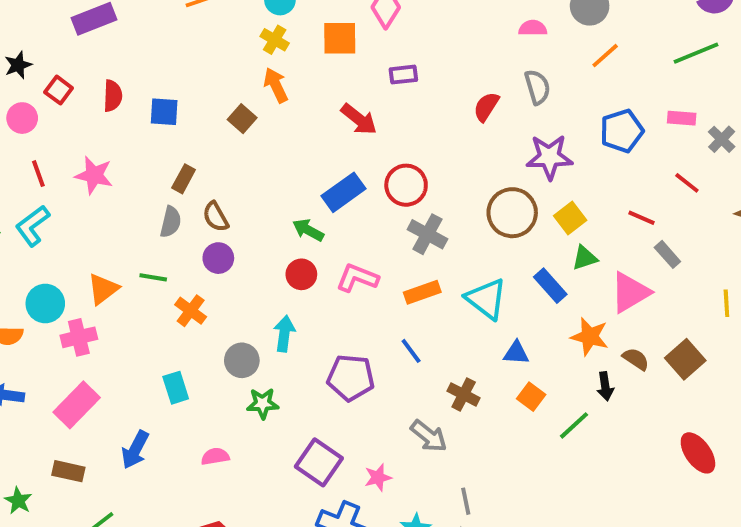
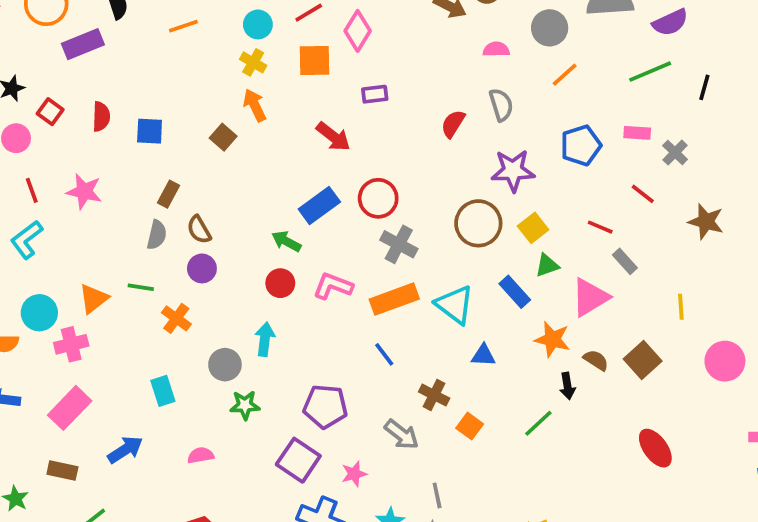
orange rectangle: (422, 292) -> (394, 299), size x1.4
purple pentagon: (351, 378) -> (325, 406), moved
orange square: (531, 397) -> (470, 426), moved
blue arrow: (135, 450) -> (125, 450), turned -150

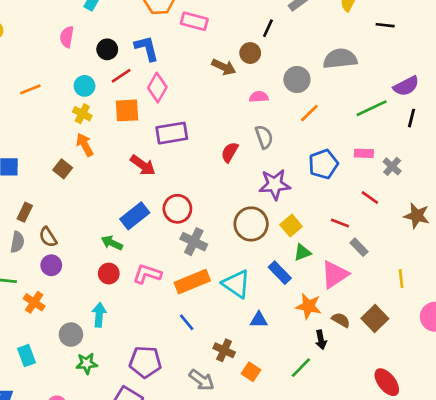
purple semicircle: (670, 22) -> (406, 86), moved
purple rectangle: (375, 94) -> (172, 133), size x1.6

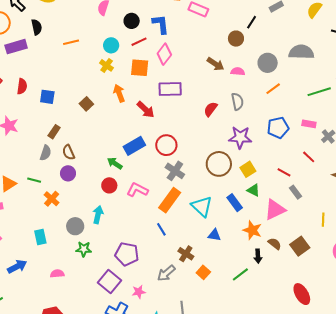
brown arrow: (224, 67) -> (216, 64), moved
orange arrow: (85, 145) -> (119, 93), moved
green triangle: (302, 252) -> (253, 190), turned 40
orange rectangle: (192, 282) -> (170, 200), turned -40
gray arrow: (202, 380) -> (166, 273), turned 96

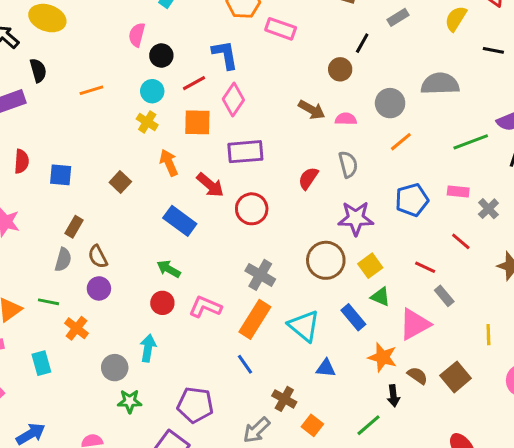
black circle: (132, 21) -> (161, 56), moved
red circle: (166, 145) -> (252, 209), moved
blue rectangle: (134, 146) -> (180, 221), moved, turned 70
cyan rectangle: (40, 237) -> (41, 363), moved

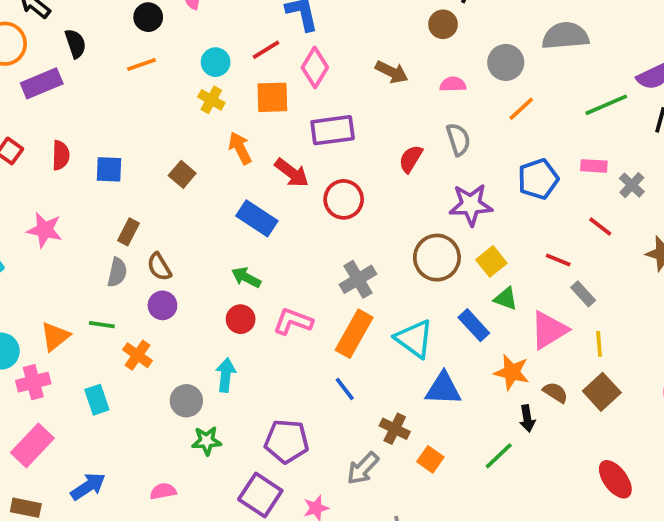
black circle: (161, 56) -> (148, 17), moved
brown arrow: (312, 110) -> (392, 72), moved
gray cross: (260, 275) -> (358, 279), turned 32
yellow line: (488, 335) -> (599, 344), moved
blue triangle: (326, 368) -> (443, 389), size x1.5

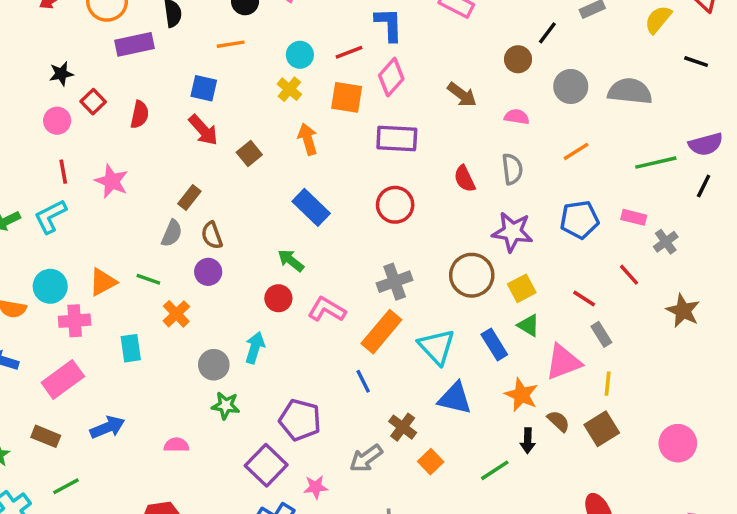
gray circle: (506, 62) -> (571, 86), moved
red semicircle: (411, 159) -> (465, 179), turned -68
blue square: (109, 169) -> (204, 88), moved
red arrow: (292, 173) -> (203, 130), moved

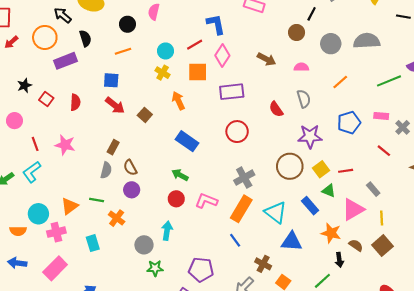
pink circle: (57, 121) -> (14, 121), moved
red line: (584, 299) -> (346, 171), moved, turned -32

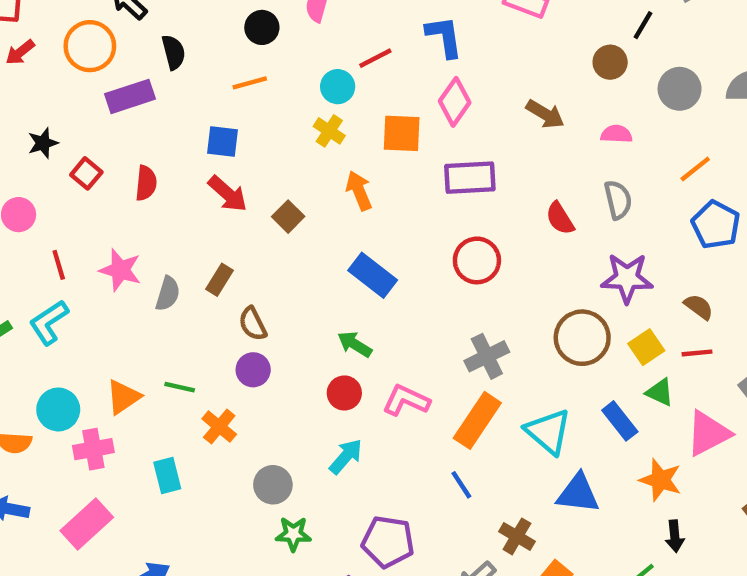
red line: (195, 45) -> (375, 58), moved
blue pentagon: (349, 123) -> (716, 225), moved, turned -30
gray semicircle: (106, 170) -> (168, 294), moved
cyan arrow: (167, 231) -> (346, 456), moved, turned 30
brown semicircle: (356, 245) -> (699, 307), moved

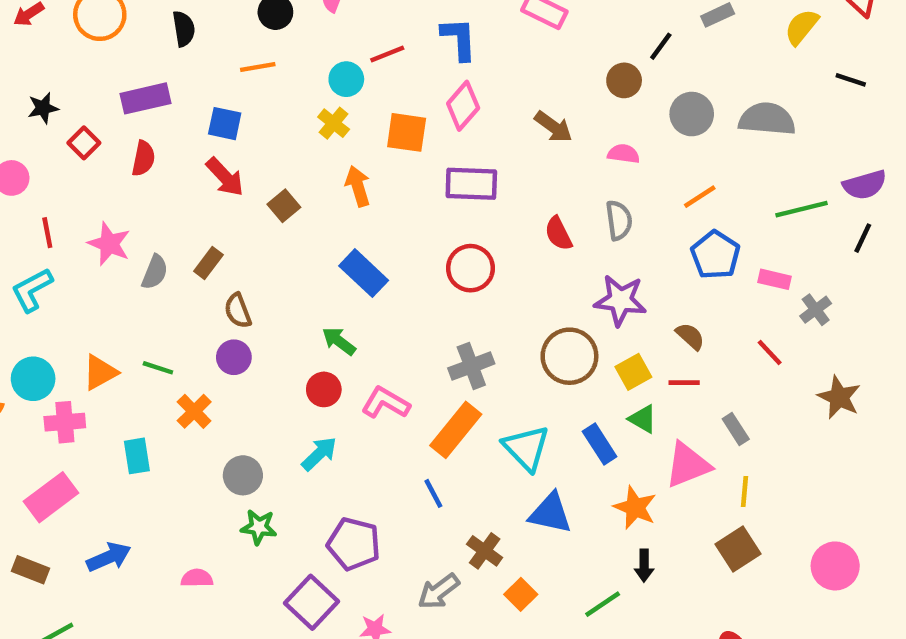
purple rectangle: (130, 96) -> (146, 98), moved

